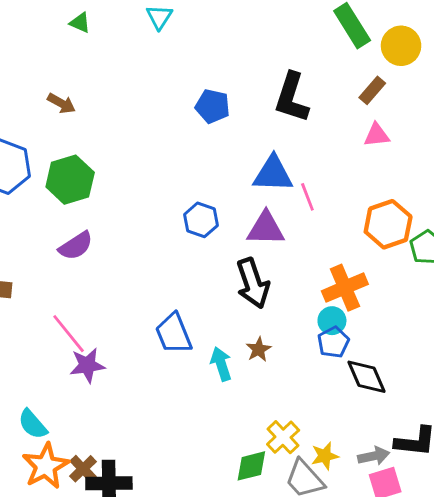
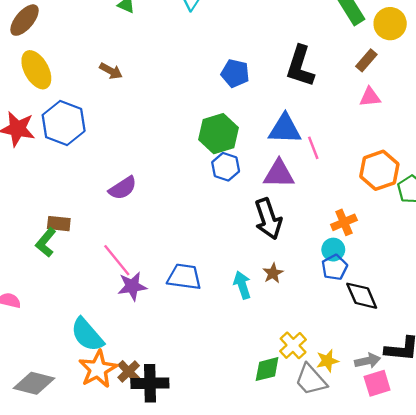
green hexagon: (70, 180) -> (219, 134), moved
orange cross: (345, 288) -> (344, 222), size x0.7
blue trapezoid: (174, 334) -> (184, 277), moved, turned 120
cyan semicircle: (33, 424) -> (87, 335), size x1.4

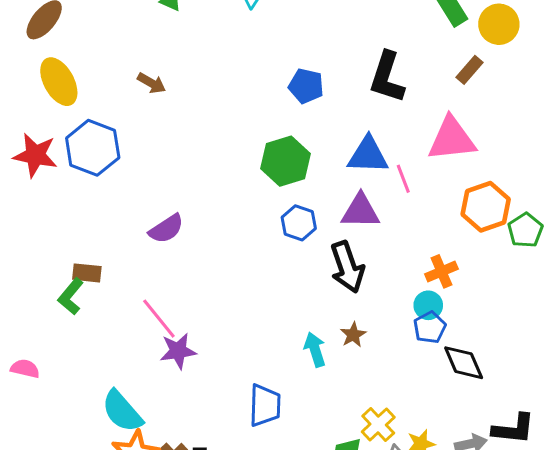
pink triangle: (370, 97) -> (452, 139), moved, size x1.8
blue hexagon: (226, 167) -> (299, 223), moved
blue trapezoid: (184, 277) -> (265, 405), moved, turned 84

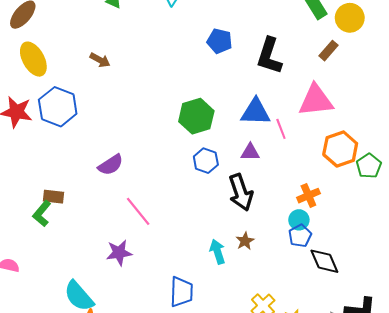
blue pentagon: (306, 86) -> (220, 41), moved
purple triangle: (361, 211) -> (250, 152), size x0.7
pink line: (159, 319) -> (138, 211), moved

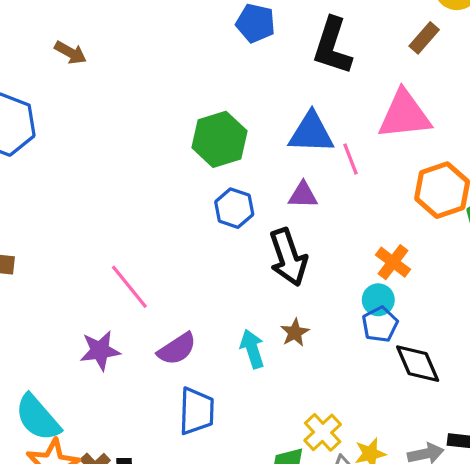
purple semicircle: (111, 165) -> (177, 349), moved
orange cross: (308, 196) -> (393, 262), turned -30

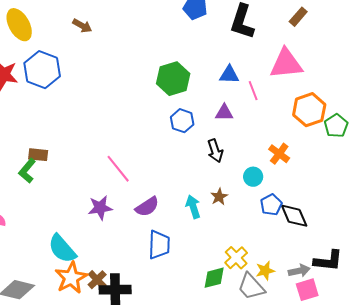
blue triangle: (311, 133) -> (229, 75), size x0.7
black arrow: (288, 257) -> (215, 151), size x0.7
cyan circle: (378, 300) -> (253, 177), moved
blue pentagon: (380, 324) -> (271, 205), moved

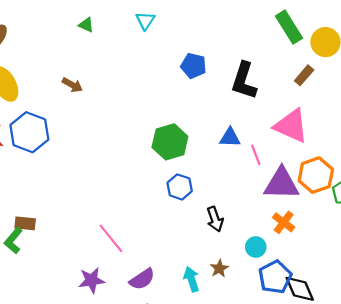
pink triangle: (286, 64) -> (291, 126), turned 30
purple triangle: (224, 113) -> (282, 184), moved, size x1.8
blue pentagon: (271, 205) -> (275, 277), size x1.4

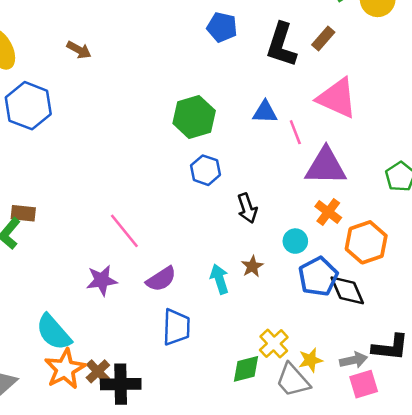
brown rectangle: (304, 75) -> (323, 39), moved
orange hexagon: (316, 175) -> (366, 242), moved

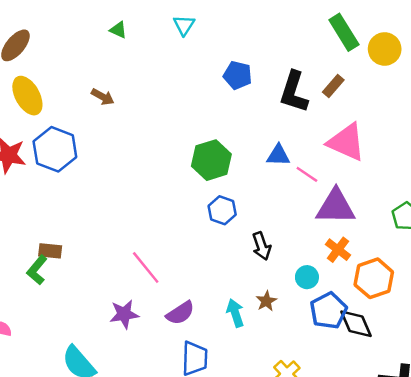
pink line: (295, 132) -> (307, 174), turned -35

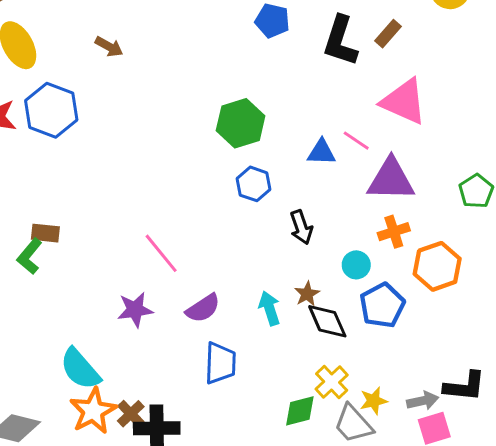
blue triangle: (278, 155) -> (322, 152), moved
orange cross: (338, 250) -> (394, 232), turned 35
black diamond: (356, 324) -> (327, 321), moved

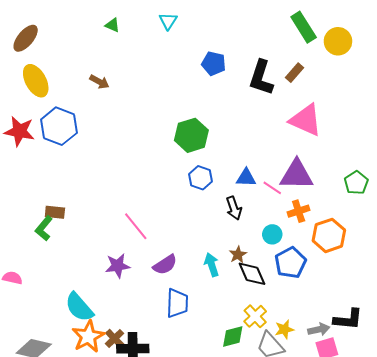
pink line: (356, 141) -> (272, 188), moved
blue triangle: (322, 152) -> (246, 178), moved

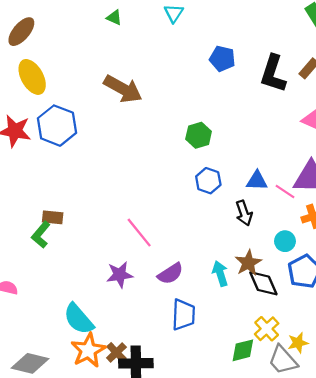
brown arrow: (99, 82) -> (123, 89), moved, size x1.8
green hexagon: (191, 135) -> (199, 135), size x0.7
brown star: (238, 255) -> (248, 263), size x1.4

